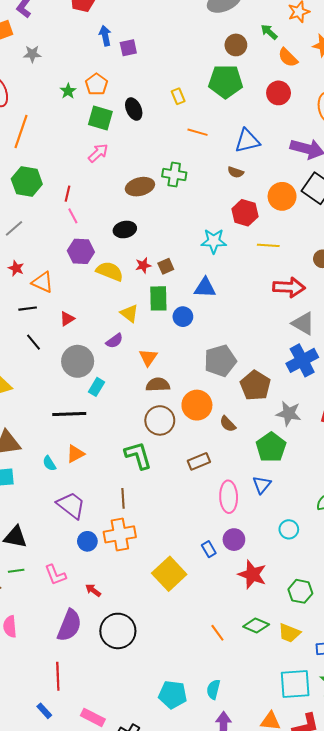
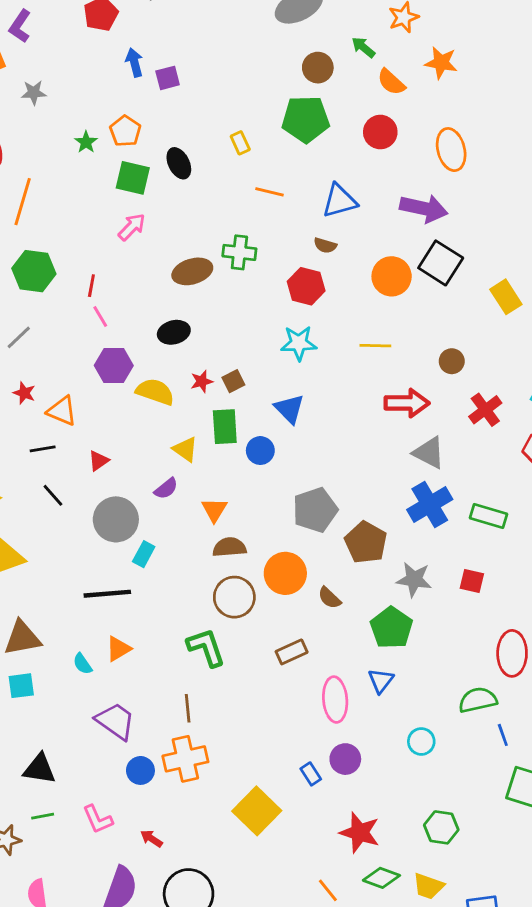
red hexagon: (245, 213) -> (306, 286), moved
blue triangle: (205, 288) -> (289, 409), turned 45
red star: (252, 574) -> (360, 833), moved

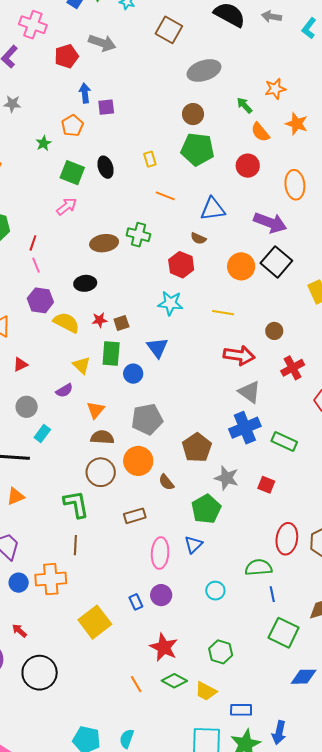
brown circle: (318, 68) -> (193, 114), moved
orange pentagon: (125, 131) -> (72, 126), moved
gray pentagon: (315, 510) -> (147, 419), moved
gray circle: (116, 519) -> (27, 407), size x0.7
brown line: (188, 708) -> (75, 545), moved

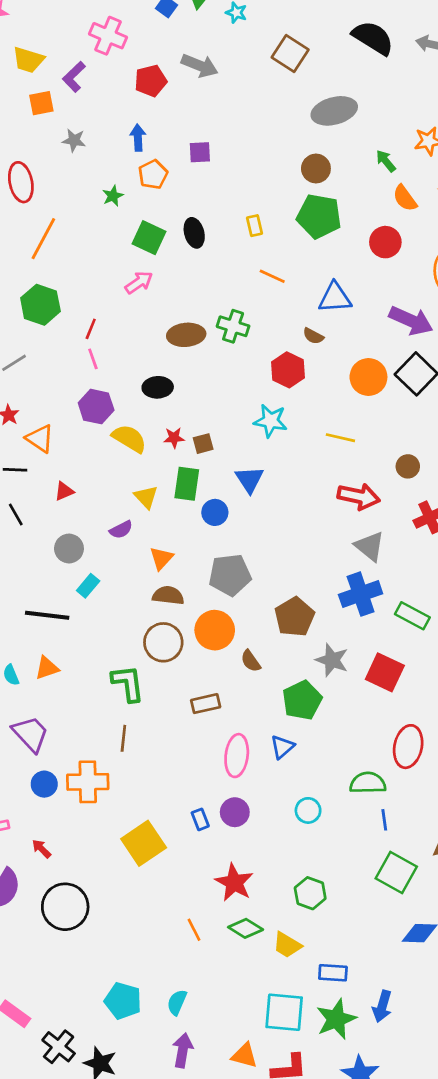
blue arrow: (85, 93) -> (138, 138), moved
red square: (266, 485) -> (385, 672), size x1.6

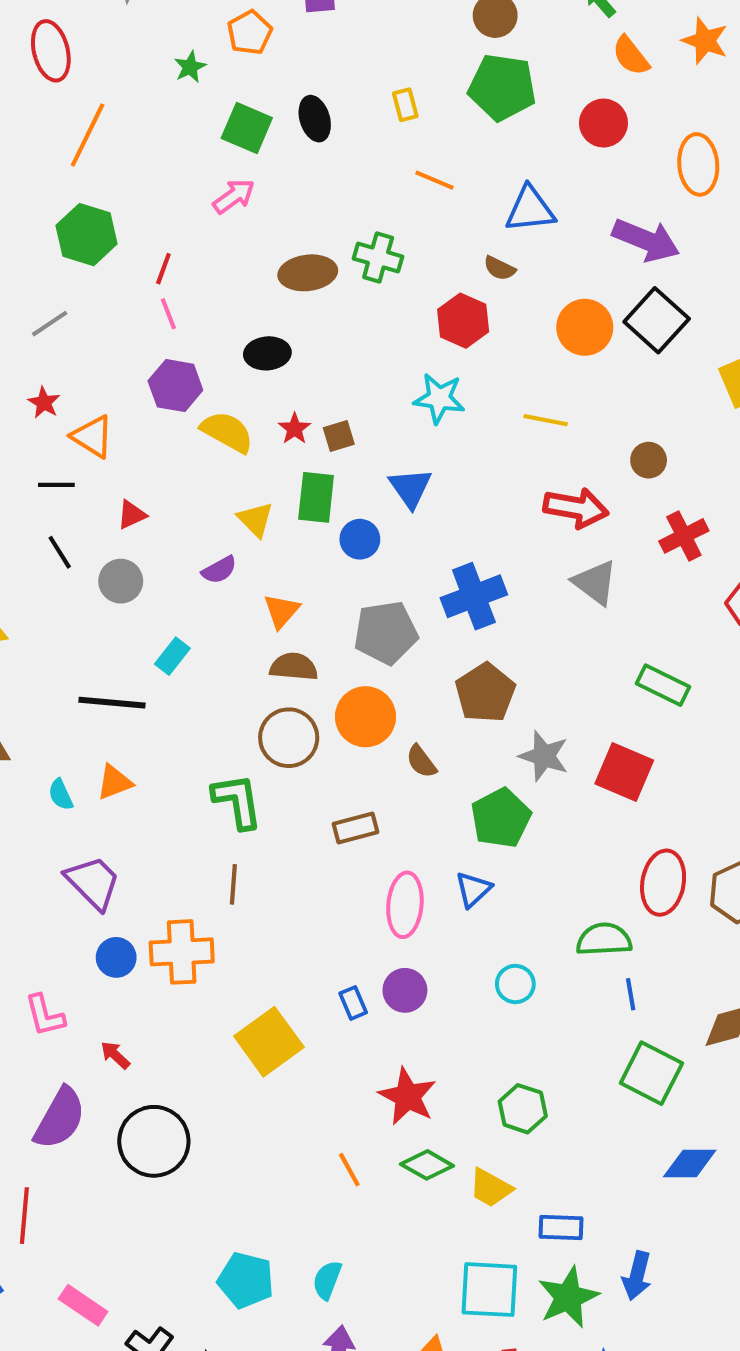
red star: (174, 438) -> (295, 429), turned -30
gray circle: (69, 549) -> (121, 581), moved
blue cross: (361, 594) -> (474, 596), moved

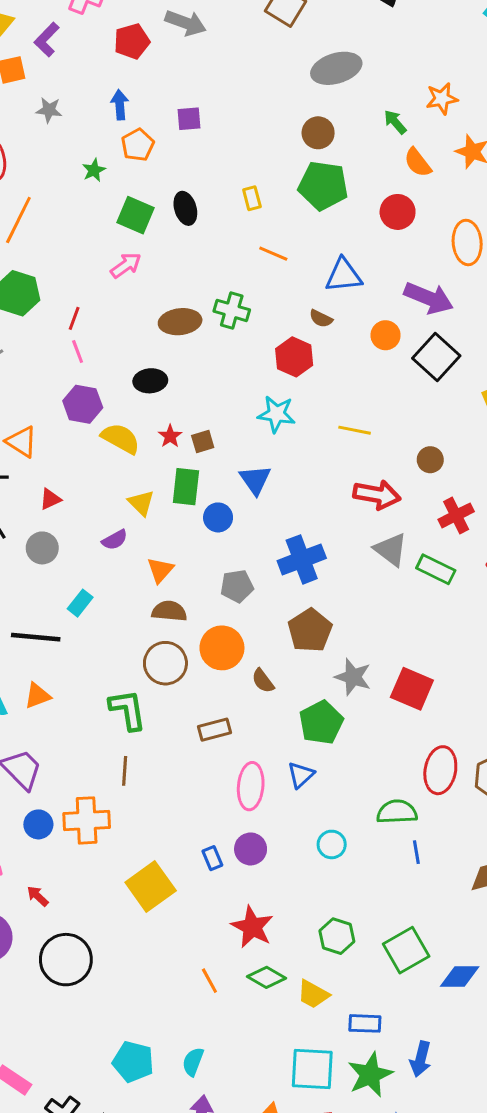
orange circle: (585, 327) -> (386, 335), moved, size x0.7
gray pentagon: (386, 633) -> (237, 586), size x0.7
green rectangle: (663, 685) -> (436, 569), moved
green square: (651, 1073) -> (406, 950), moved, turned 33

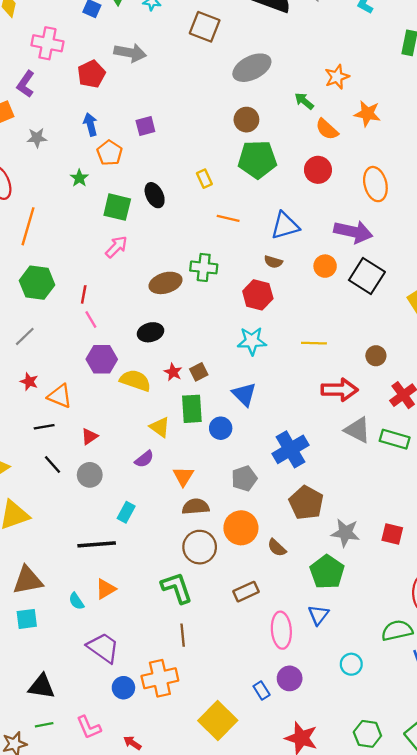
red square: (412, 689) -> (392, 534), size x0.7

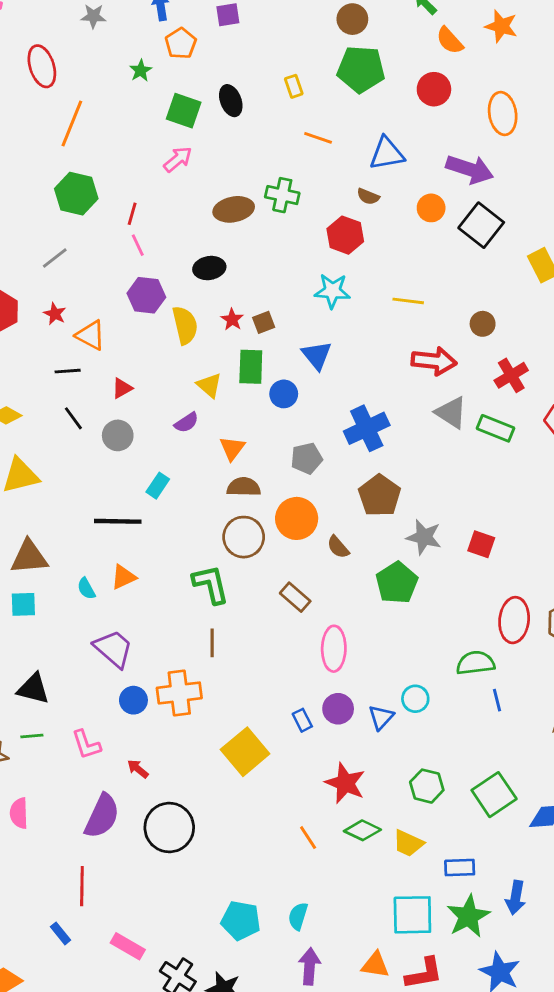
yellow semicircle: (135, 380) -> (185, 325), turned 52
brown rectangle: (246, 592) -> (295, 597), turned 60
blue triangle: (318, 615) -> (381, 717), moved

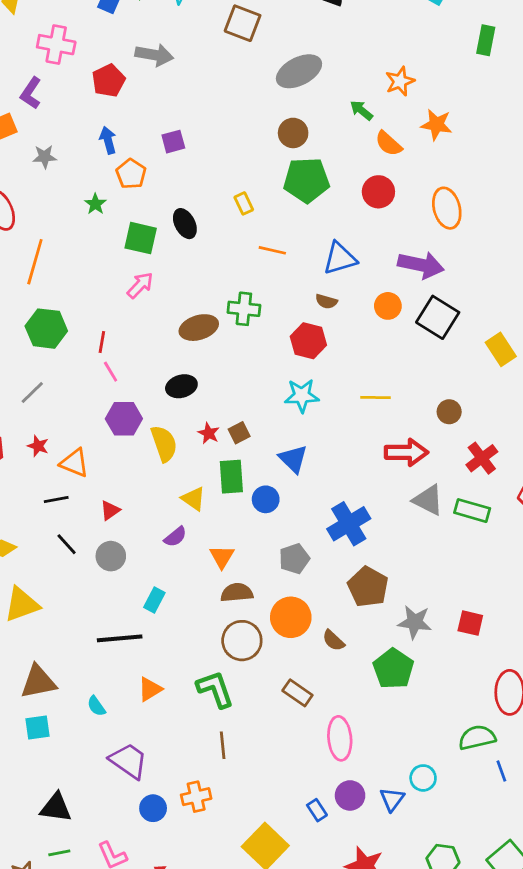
orange triangle: (123, 577) -> (150, 689), moved
orange cross: (179, 693) -> (196, 797), size x0.7

